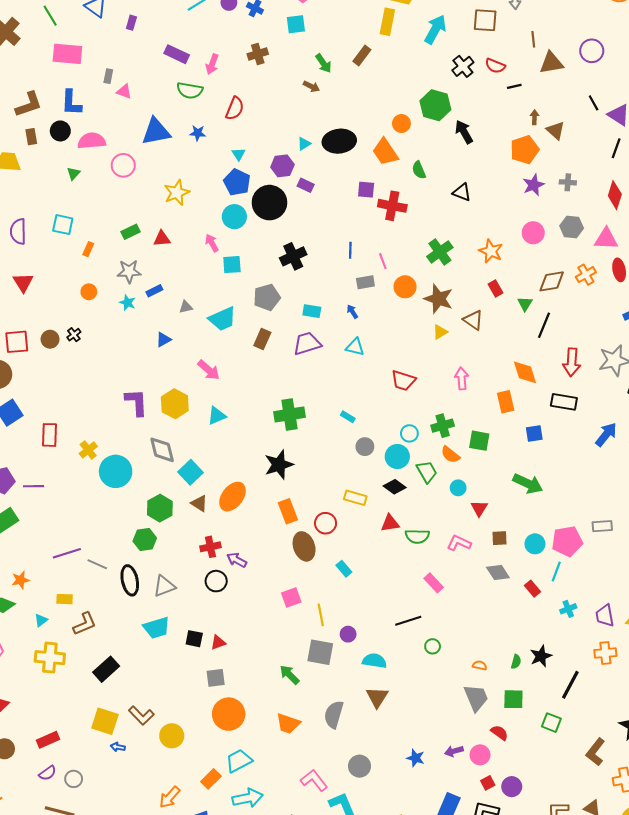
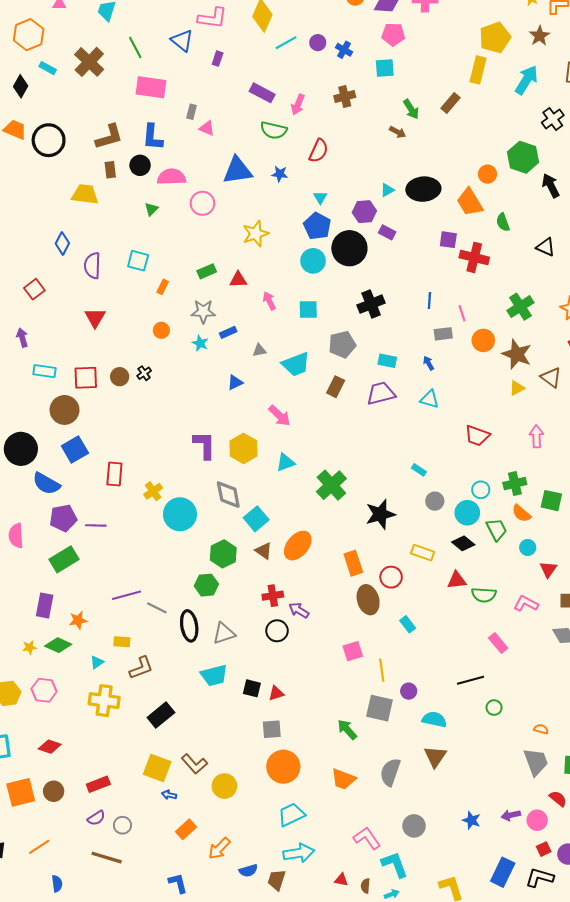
pink arrow: (212, 243) -> (269, 301), moved
green cross: (289, 415) -> (331, 485), moved, turned -36
black star: (279, 465) -> (380, 514), moved
orange rectangle: (211, 779) -> (186, 829), moved

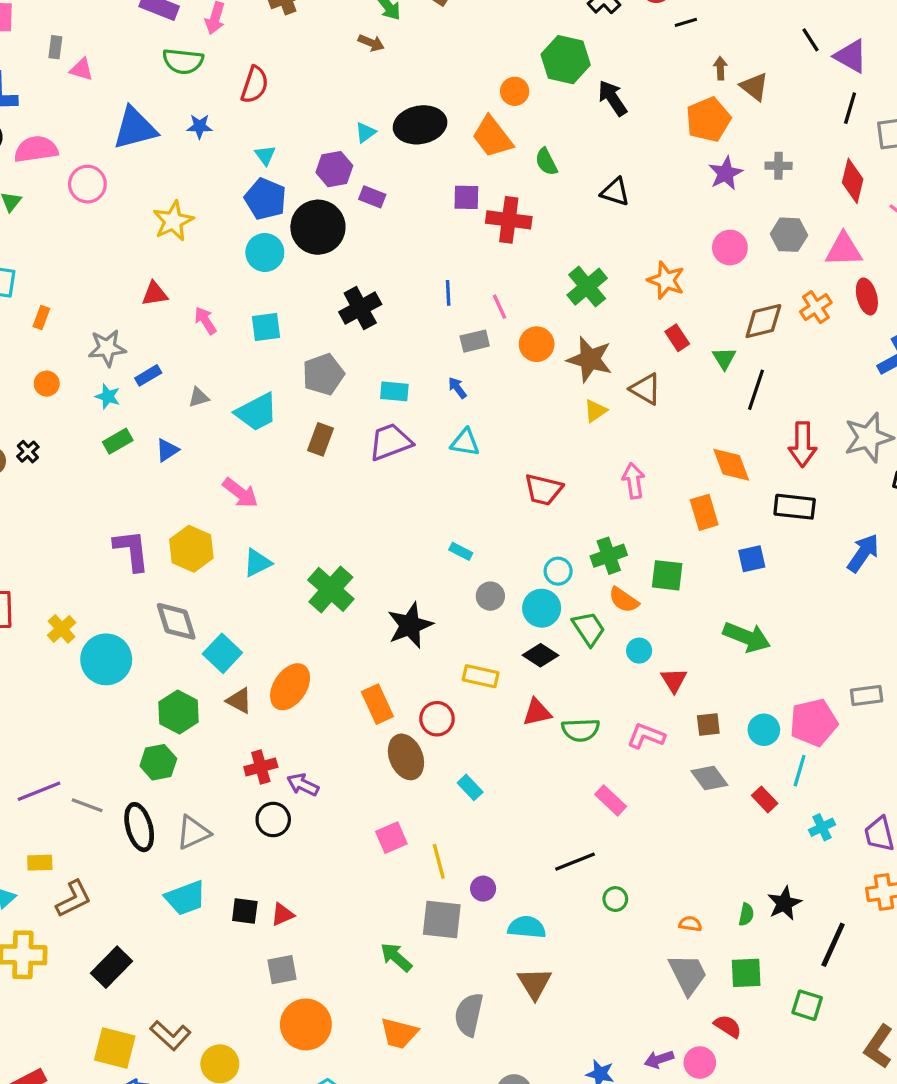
green rectangle: (207, 271) -> (118, 441), moved

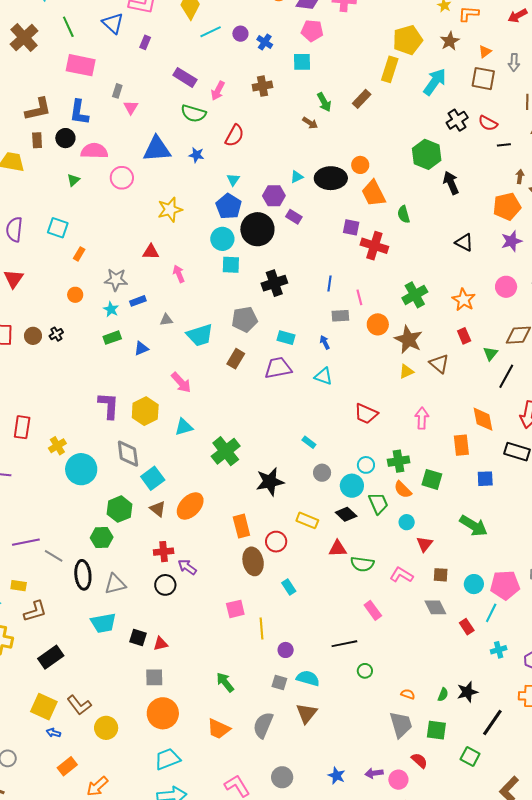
pink triangle: (81, 69) -> (131, 107), turned 35
orange circle: (515, 91) -> (360, 165), moved
black triangle: (615, 192) -> (464, 242), moved
cyan square: (266, 327) -> (231, 265), moved
gray square: (442, 919) -> (279, 683), moved, size x0.6

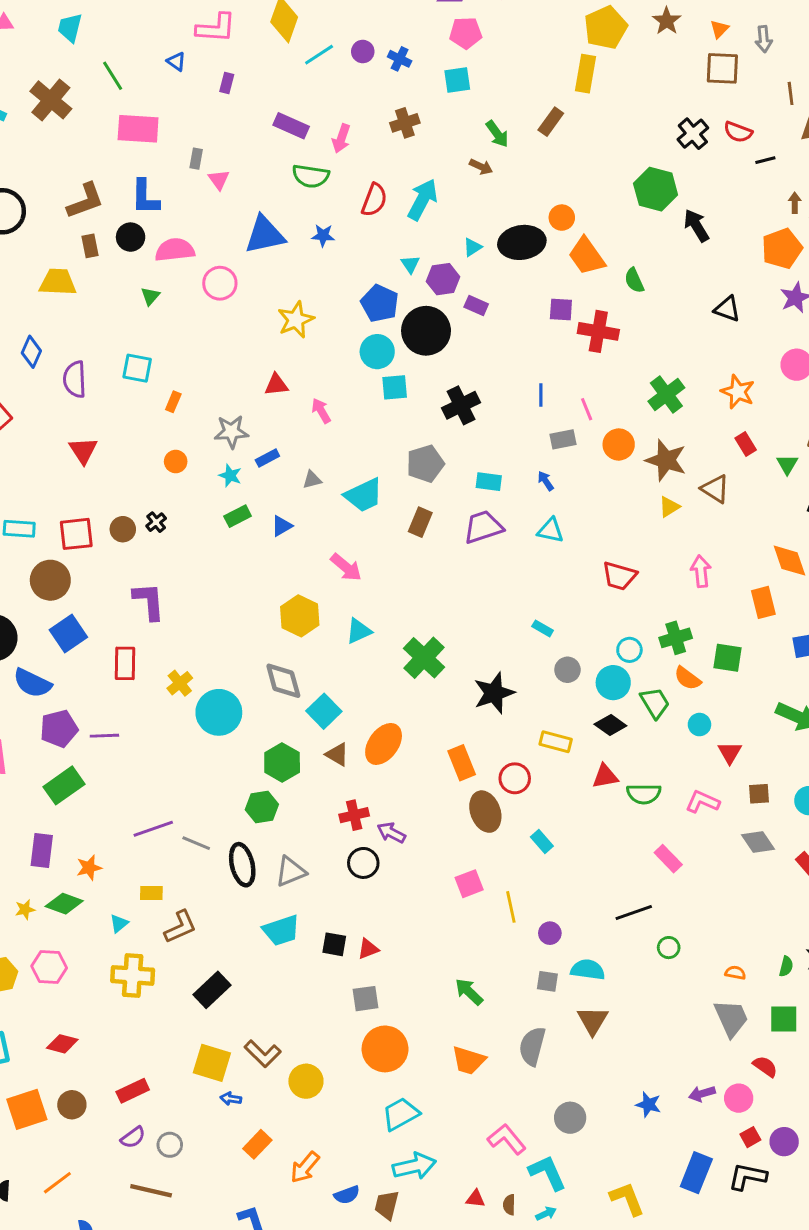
blue triangle: (113, 23) -> (176, 62), size x0.6
cyan arrow: (435, 82) -> (422, 200), moved
cyan triangle: (233, 180) -> (410, 264), moved
purple L-shape: (109, 406) -> (149, 601), moved

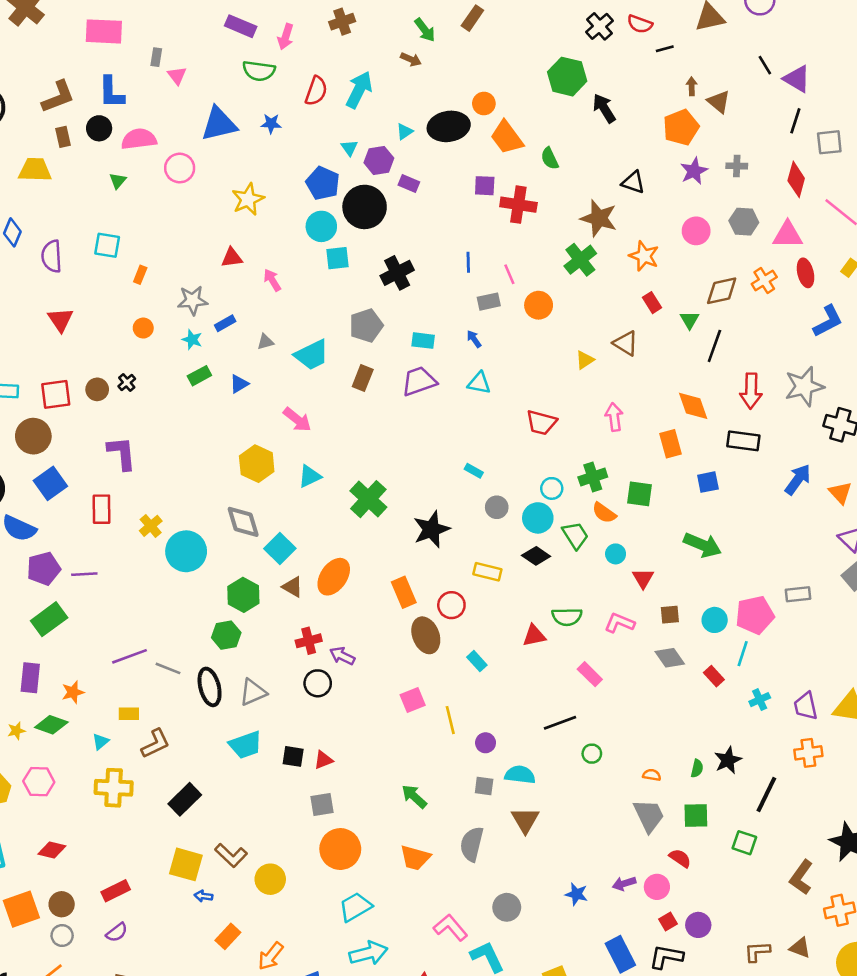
brown star: (666, 460) -> (599, 218), moved
red triangle: (605, 776) -> (534, 636), moved
gray circle: (170, 1145) -> (62, 936), moved
blue rectangle: (696, 1173) -> (620, 954), turned -48

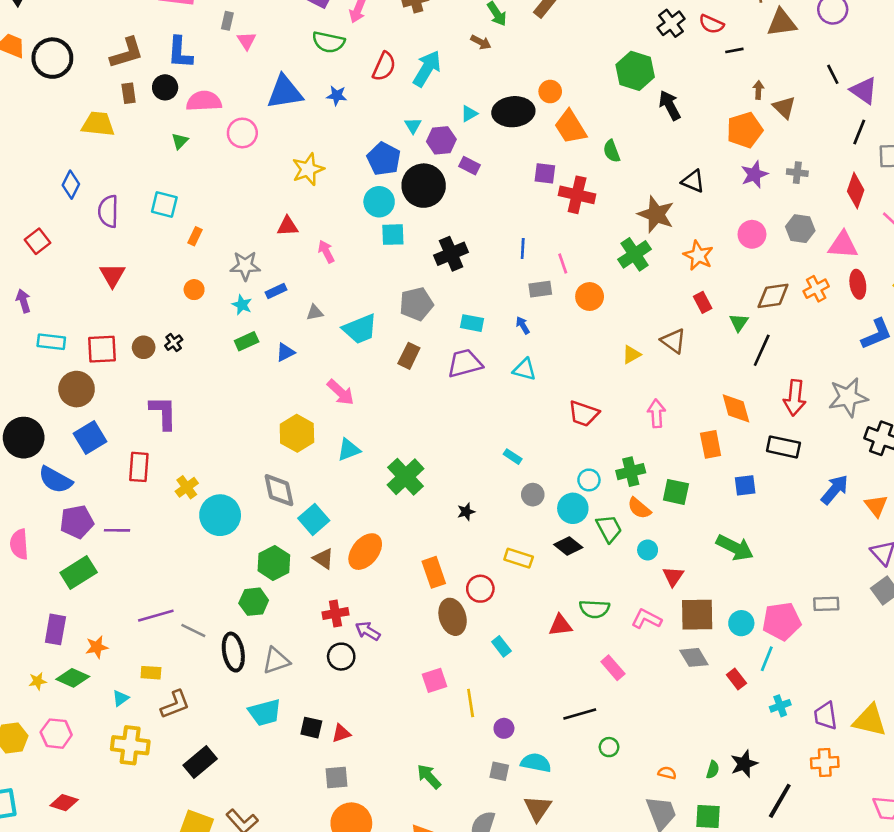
black star: (431, 529) -> (466, 512), size x0.5
brown square: (670, 615) -> (697, 615), size x1.8

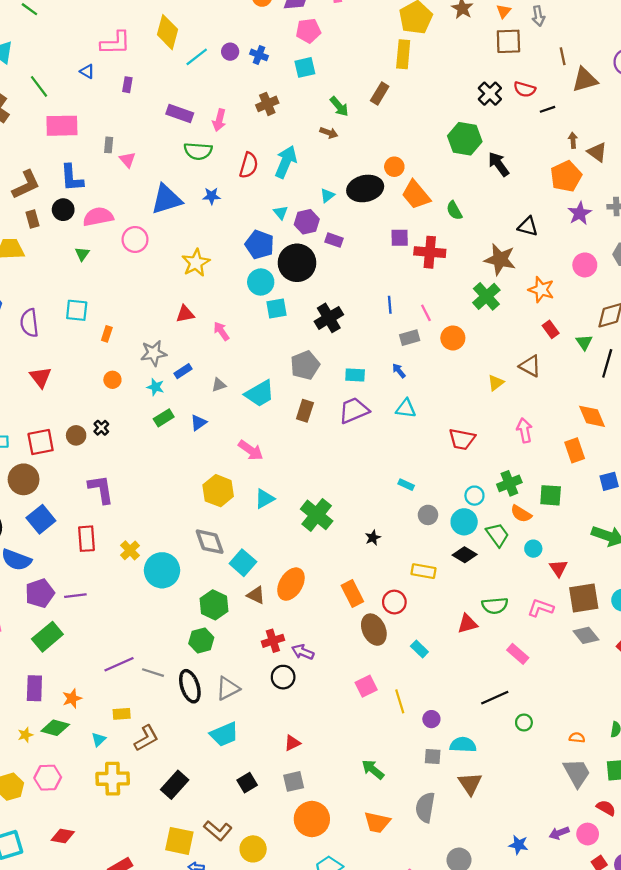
black square: (311, 728) -> (247, 783), moved, turned -36

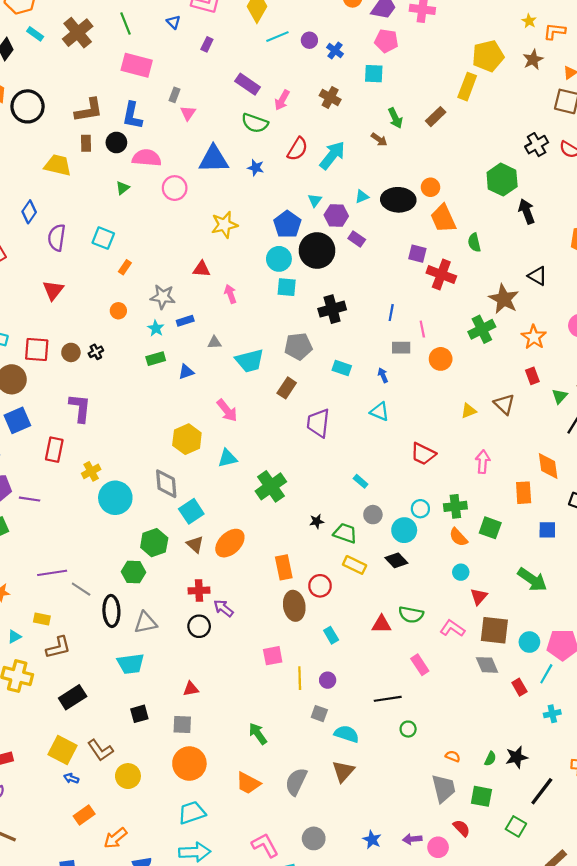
brown cross: (267, 104) -> (330, 97), turned 36
purple trapezoid: (354, 410) -> (318, 423), moved, turned -76
green trapezoid: (497, 535) -> (345, 533), moved, turned -50
purple circle: (431, 719) -> (328, 680), moved
gray square: (433, 756) -> (319, 714), moved

